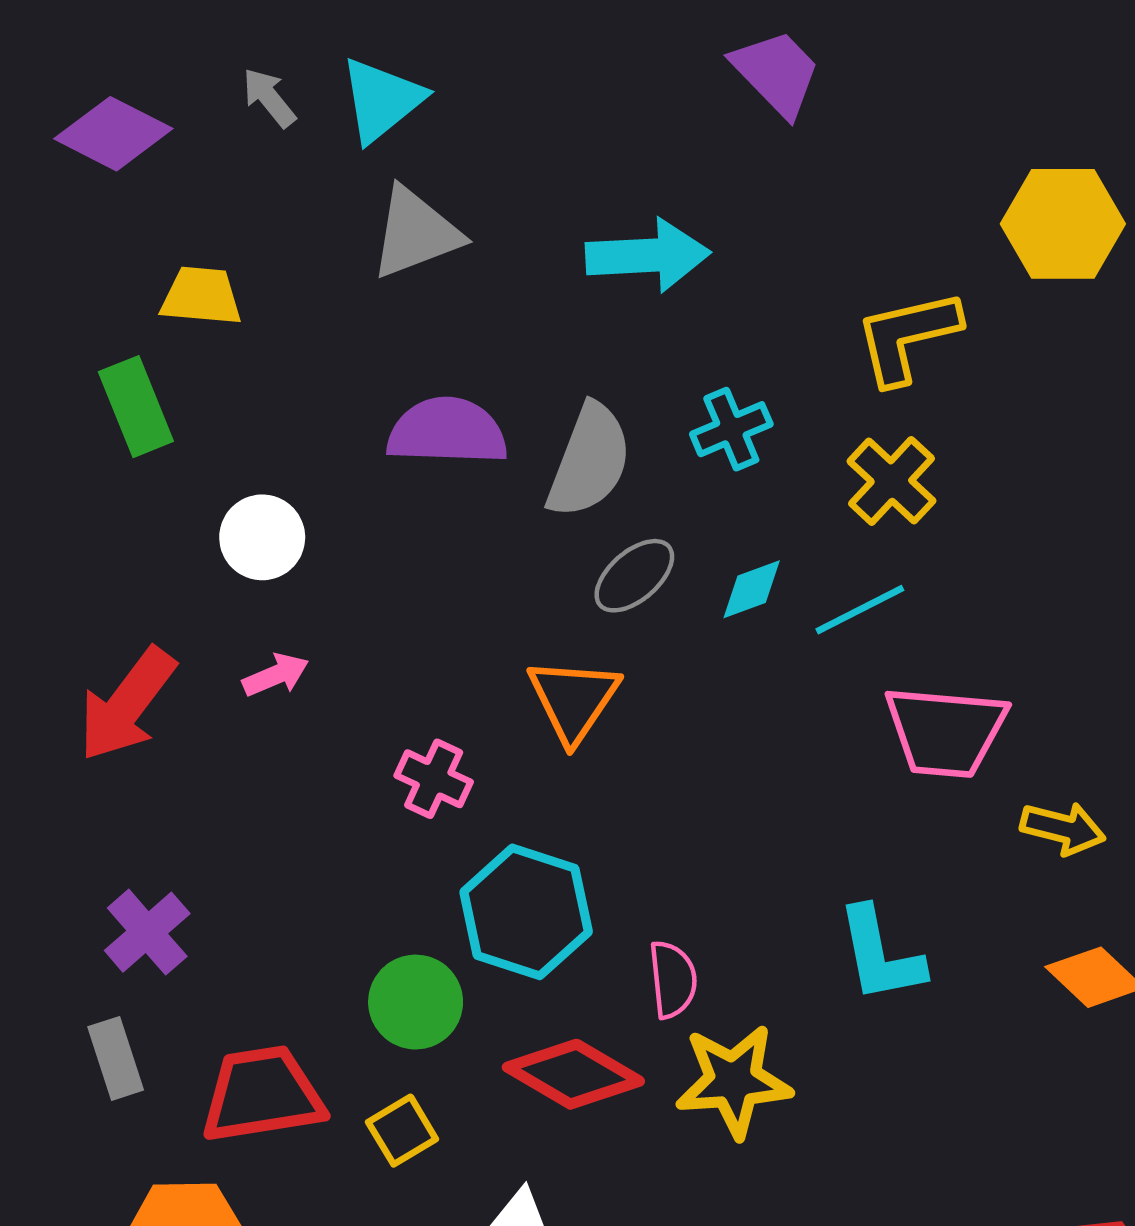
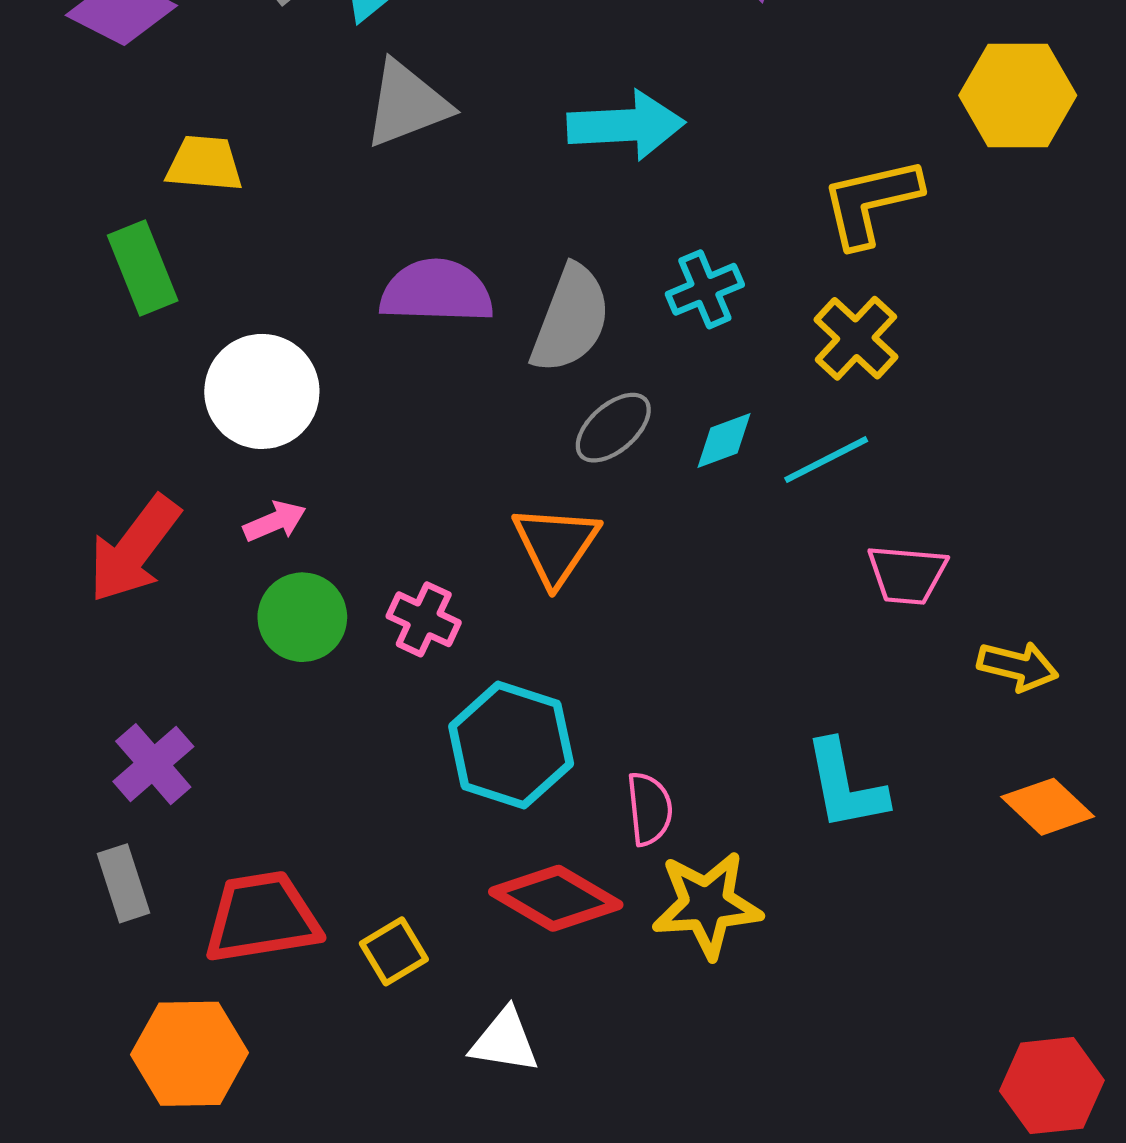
white circle: (262, 537) -> (262, 391), size x1.4
pink trapezoid: (946, 731) -> (907, 575), size x0.7
green circle: (416, 1002) -> (302, 617), moved

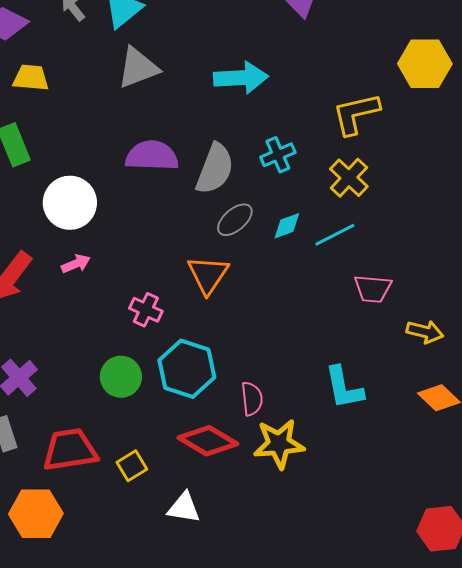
yellow trapezoid: (204, 164) -> (31, 78), moved
green circle: (302, 617) -> (121, 377), moved

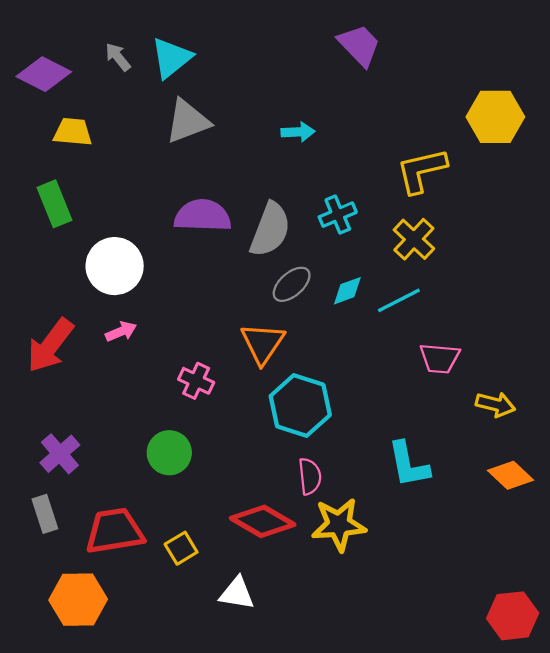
cyan arrow: (241, 78) -> (298, 132), size x0.6
cyan hexagon: (187, 369) -> (300, 406), moved

